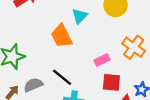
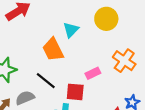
black line: (62, 77) -> (46, 81), moved
red square: (111, 82) -> (75, 92), moved

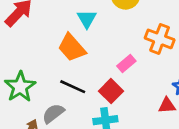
red square: (75, 92) -> (111, 91), turned -36

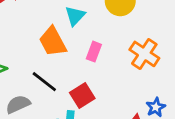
pink rectangle: (126, 64) -> (94, 52), moved, turned -42

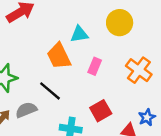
cyan triangle: (75, 16) -> (79, 34), turned 36
red square: (82, 95) -> (101, 111), moved

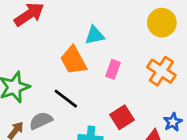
yellow circle: (120, 23) -> (162, 23), moved

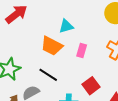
orange trapezoid: (73, 60) -> (52, 46), turned -30

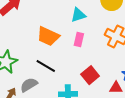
cyan triangle: (66, 26) -> (78, 15), moved

